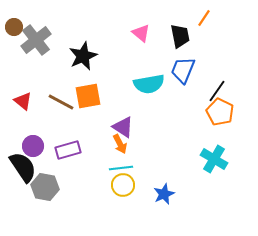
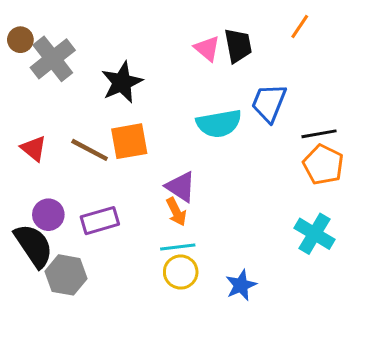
black trapezoid: (180, 36) -> (238, 46), moved
black line: (217, 91) -> (319, 134), turned 45

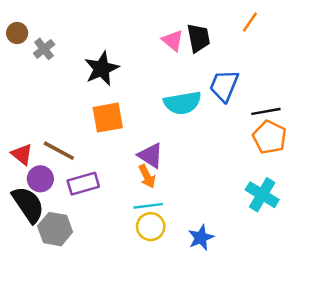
gray cross: (53, 59) -> (44, 49), size x0.6
red triangle: (34, 149) -> (22, 154), moved
brown line: (90, 150) -> (59, 151), moved

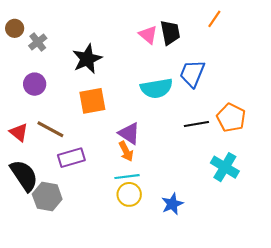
black line: (266, 111) -> (196, 124), moved
purple circle: (40, 179) -> (35, 84), moved

